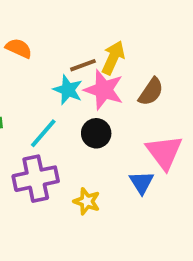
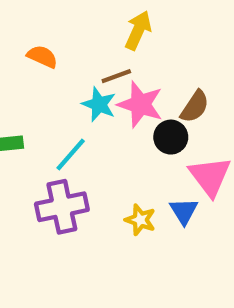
yellow arrow: (113, 58) -> (138, 30), moved
black circle: (96, 133) -> (171, 137), moved
yellow star: (87, 201) -> (140, 220), moved

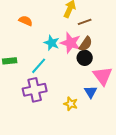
brown line: (116, 76) -> (85, 22), moved
brown semicircle: (195, 107) -> (86, 44), moved
yellow star: (140, 220) -> (71, 104), moved

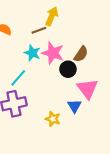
brown line: (85, 22) -> (39, 30), moved
brown semicircle: (86, 44) -> (81, 54), moved

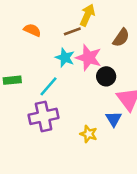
brown semicircle: (81, 54) -> (121, 38), moved

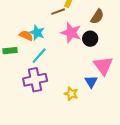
orange semicircle: (32, 30) -> (26, 36), moved
cyan star: (65, 58) -> (37, 33), moved
black circle: (106, 76) -> (90, 39), moved

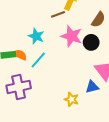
orange semicircle: (26, 36) -> (20, 55), moved
purple cross: (35, 80) -> (19, 87), moved
blue triangle: (91, 82) -> (92, 87), turned 48

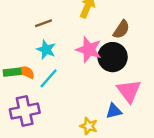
brown line: (58, 14) -> (44, 23), moved
black circle: (91, 42) -> (113, 57), size x1.5

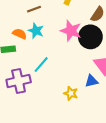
orange semicircle: (26, 72) -> (20, 34), moved
cyan line: (49, 78) -> (41, 65), moved

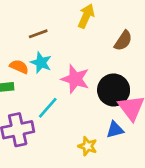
pink star: (71, 31) -> (75, 79), moved
black circle: (90, 37) -> (114, 90), moved

